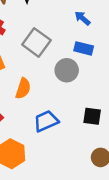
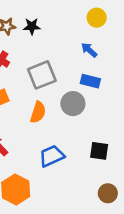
gray square: (36, 42) -> (42, 75), turned 32
orange semicircle: (23, 88) -> (38, 112), moved

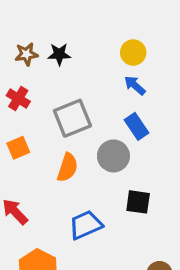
yellow circle: (97, 18) -> (133, 53), moved
blue rectangle: (90, 81) -> (136, 126), turned 42
black square: (99, 151) -> (138, 202), moved

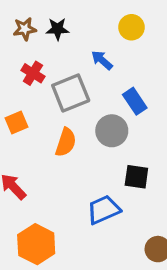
blue arrow: (135, 85) -> (102, 60), moved
red cross: (18, 99) -> (33, 73), moved
blue trapezoid: (86, 225) -> (104, 210), moved

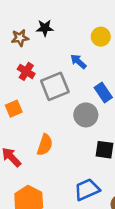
black star: (58, 29) -> (45, 28), moved
orange semicircle: (66, 142) -> (45, 145), moved
blue trapezoid: (104, 210) -> (87, 189), moved

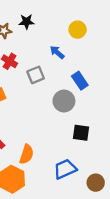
gray square: (55, 86) -> (36, 75), size x0.7
orange semicircle: (45, 145) -> (27, 154), moved

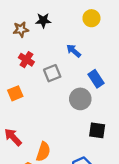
yellow circle: (78, 30) -> (91, 18), moved

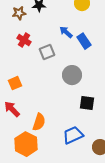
blue rectangle: (96, 79) -> (84, 41), moved
orange square: (15, 93) -> (15, 83), moved

